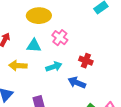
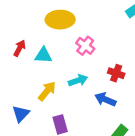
cyan triangle: (34, 46) -> (43, 55), moved
yellow arrow: (18, 66) -> (47, 91), moved, turned 126

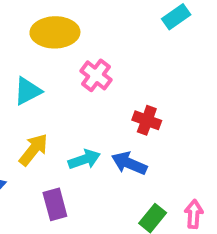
cyan triangle: (43, 55) -> (28, 91), turned -30
cyan arrow: (78, 80) -> (84, 159), moved

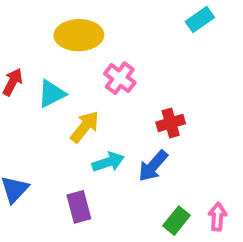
red cross: (147, 120) -> (171, 123), turned -36
yellow arrow: (33, 150) -> (85, 127), moved
blue arrow: (129, 163) -> (153, 166), turned -72

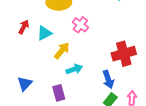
red cross: (171, 123) -> (124, 54), moved, size x1.6
blue arrow: (153, 166) -> (108, 79), moved, turned -60

